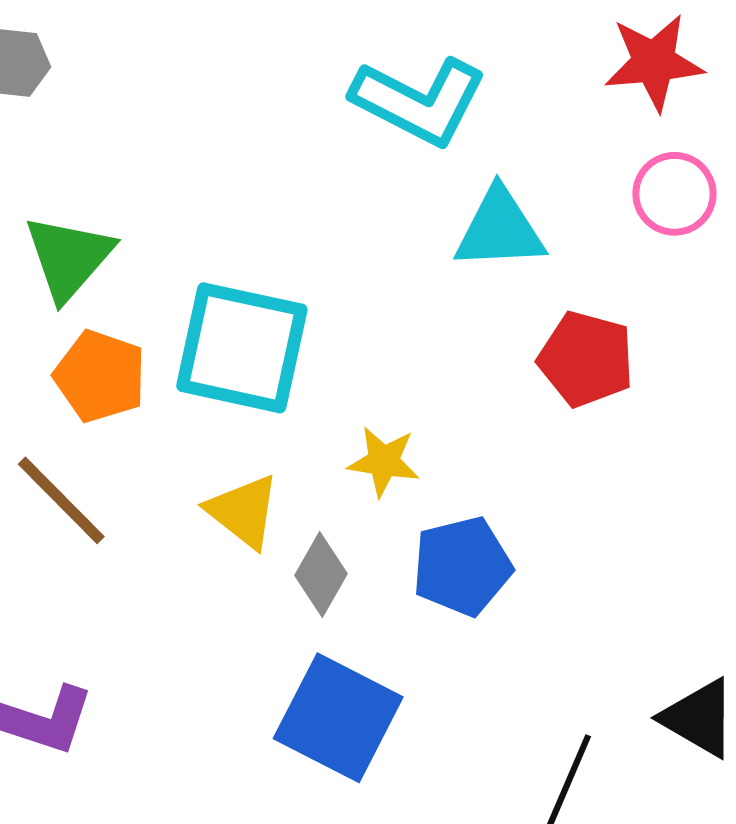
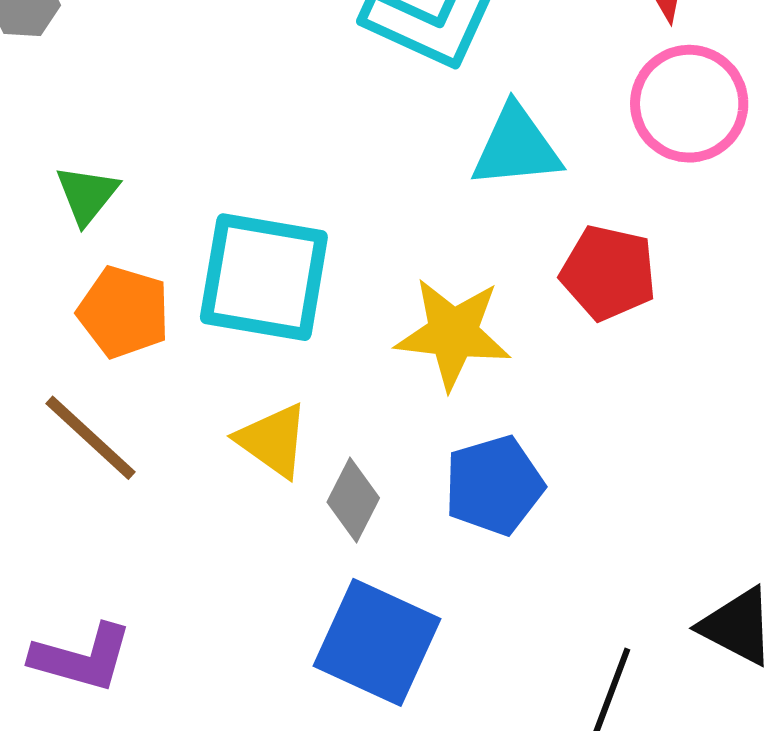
pink circle: (674, 194) -> (689, 104), size x1.4
green triangle: (69, 257) -> (87, 195), size x0.7
yellow star: (384, 461) -> (453, 333), moved, size x1.6

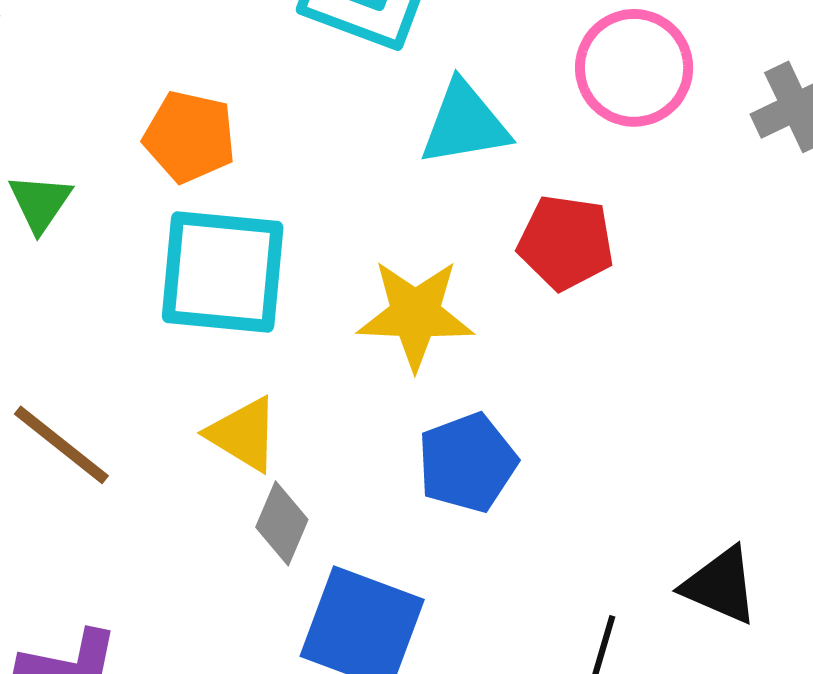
orange pentagon: (124, 312) -> (190, 137), moved
gray diamond: (353, 500) -> (282, 523), moved

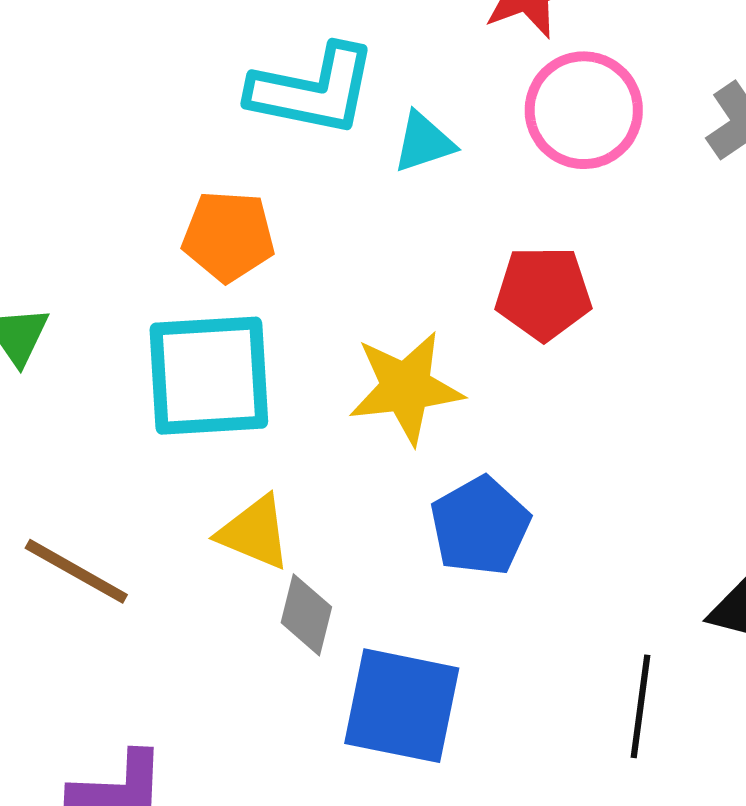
cyan triangle: (465, 124) -> (424, 142), moved, size x0.7
orange pentagon: (190, 137) -> (228, 236), moved

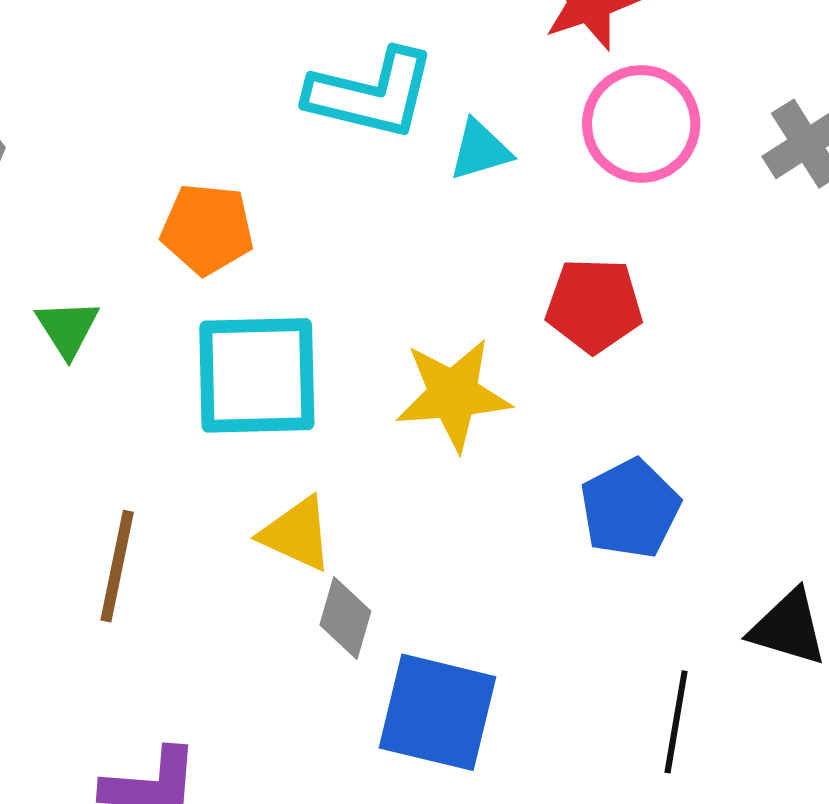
orange pentagon: (228, 236) -> (207, 229), moved
blue pentagon: (480, 526) -> (630, 509), moved
brown line: (76, 571) -> (117, 566), turned 70

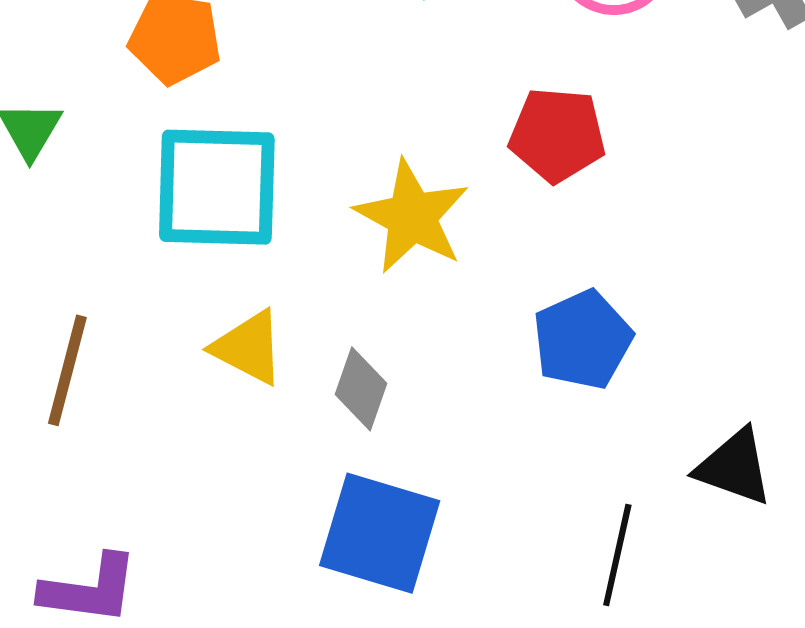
yellow star: (453, 395) -> (412, 217), turned 30
gray diamond: (345, 618) -> (361, 389), moved

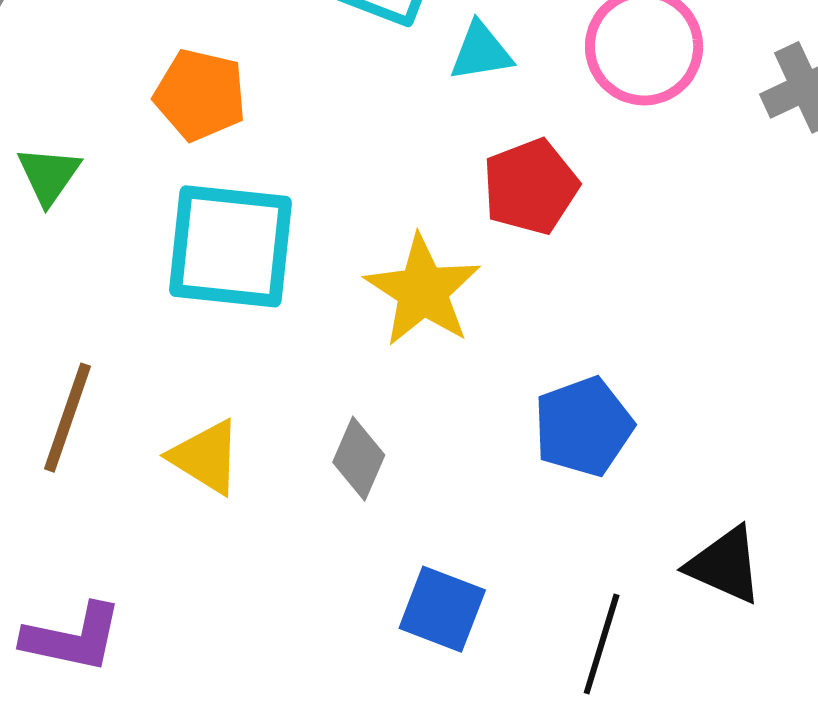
red pentagon: (557, 135) -> (531, 187), moved, turned -30
yellow triangle: (248, 348) -> (206, 457), moved
blue square: (380, 533) -> (442, 609), moved, size x0.7

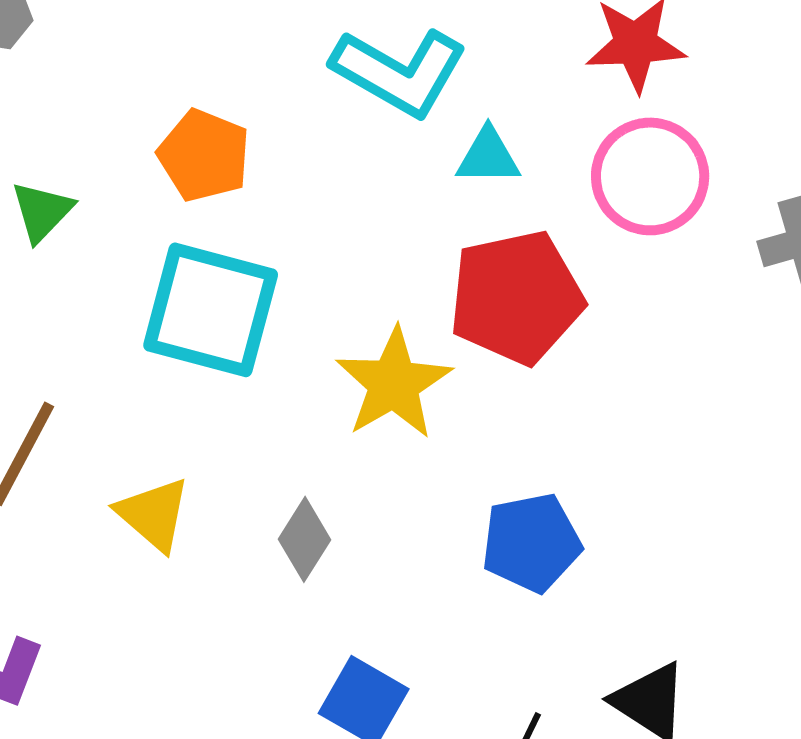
red pentagon: (531, 187) -> (516, 297), size x1.4

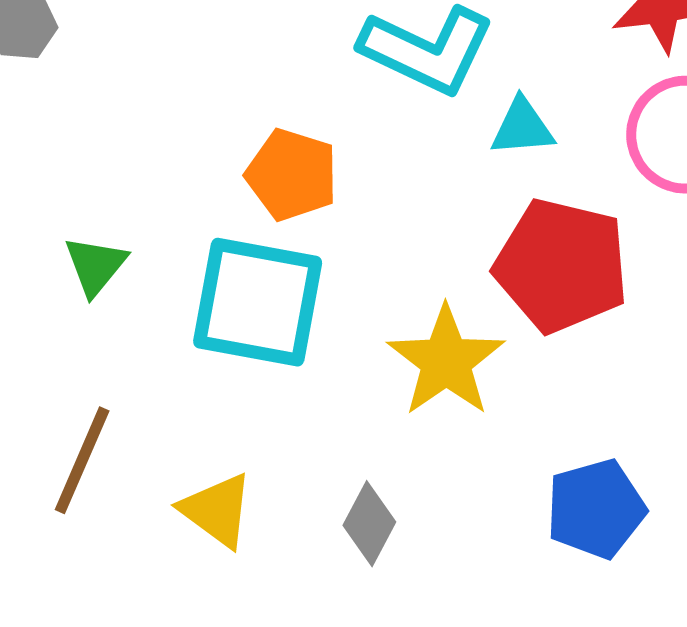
orange pentagon: (204, 155) -> (292, 175), moved
green triangle: (42, 211) -> (95, 266), moved
red pentagon: (516, 297) -> (562, 266), turned 30

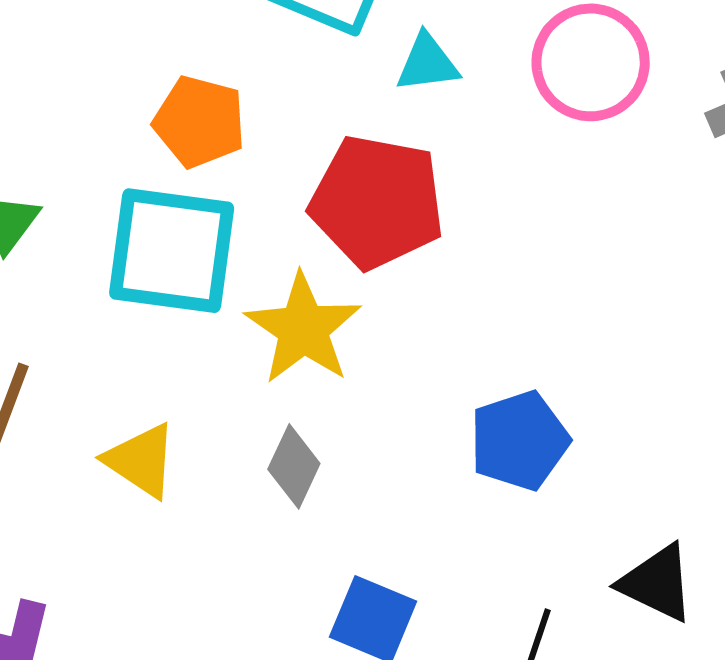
red pentagon: (562, 266) -> (377, 202), moved
yellow star: (446, 361) -> (303, 329), moved

